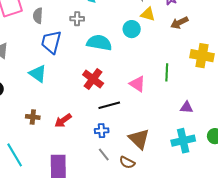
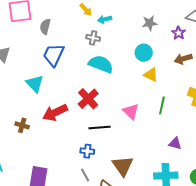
yellow triangle: (148, 14) -> (151, 75), moved
gray cross: (77, 19) -> (93, 38), moved
cyan circle: (132, 29) -> (144, 53), moved
red arrow: (63, 121) -> (55, 113), moved, size x1.4

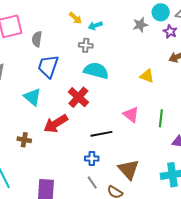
cyan circle: (144, 53) -> (161, 12), moved
red cross: (88, 99) -> (78, 97), moved
green line: (162, 105) -> (161, 118), moved

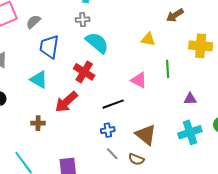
gray semicircle: (37, 39) -> (33, 22), turned 49
cyan semicircle: (96, 71) -> (97, 43), turned 35
green line: (161, 118) -> (168, 69), moved

